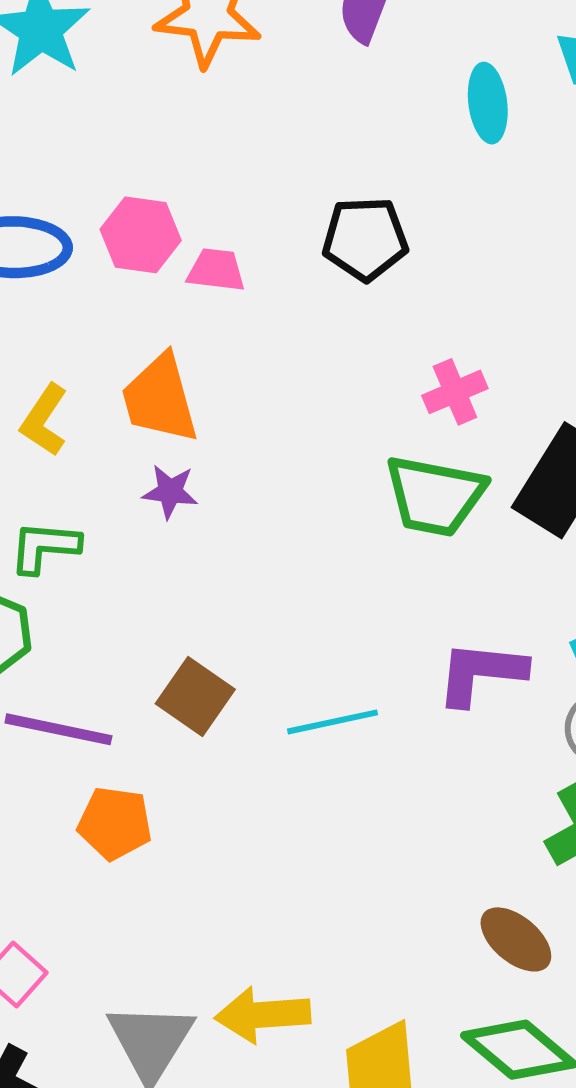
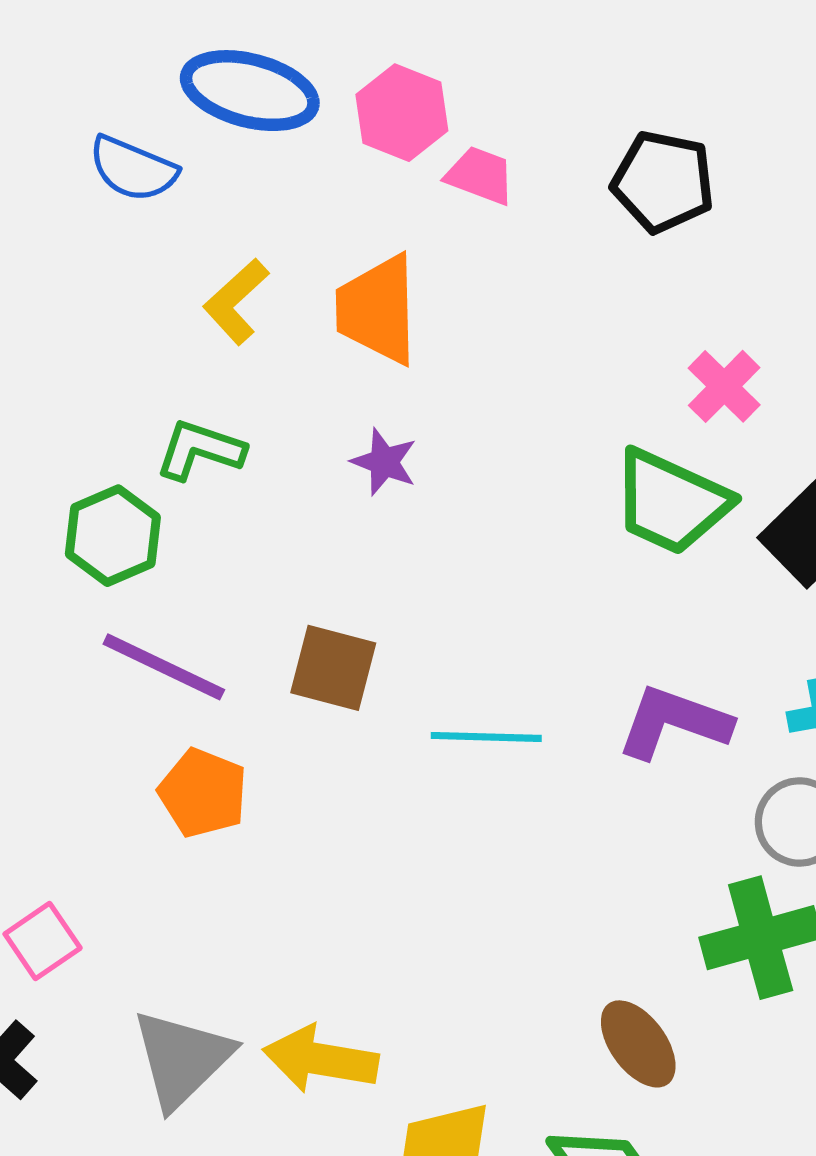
pink cross: (455, 392) -> (724, 386), turned -36
purple star: (170, 492) -> (384, 462), moved
brown square: (195, 696) -> (333, 668), turned -34

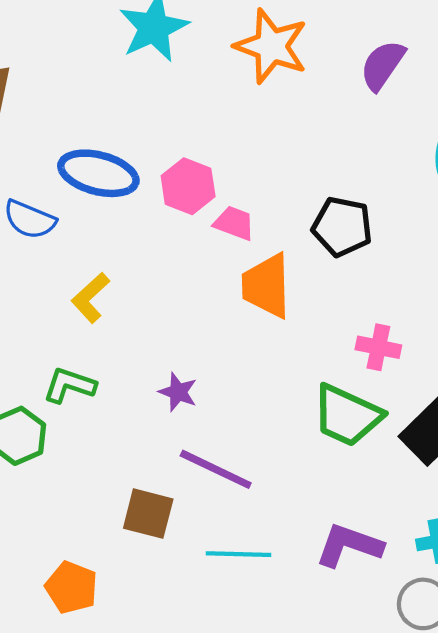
orange trapezoid: (377, 310) -> (266, 286), moved
pink cross: (724, 386) -> (378, 347), turned -33
purple line: (164, 667) -> (216, 469), moved

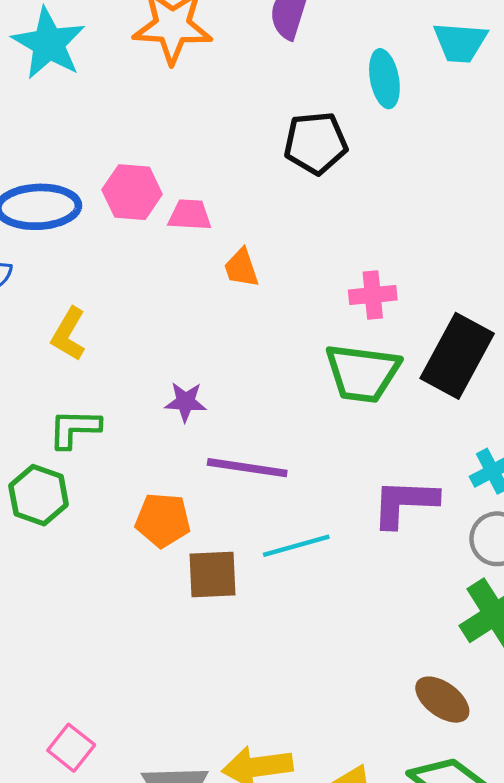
black pentagon: (342, 227) -> (316, 143), moved
orange trapezoid: (266, 286) -> (241, 268), size x0.6
brown square: (148, 514) -> (212, 575), moved
orange pentagon: (71, 587) -> (163, 520), moved

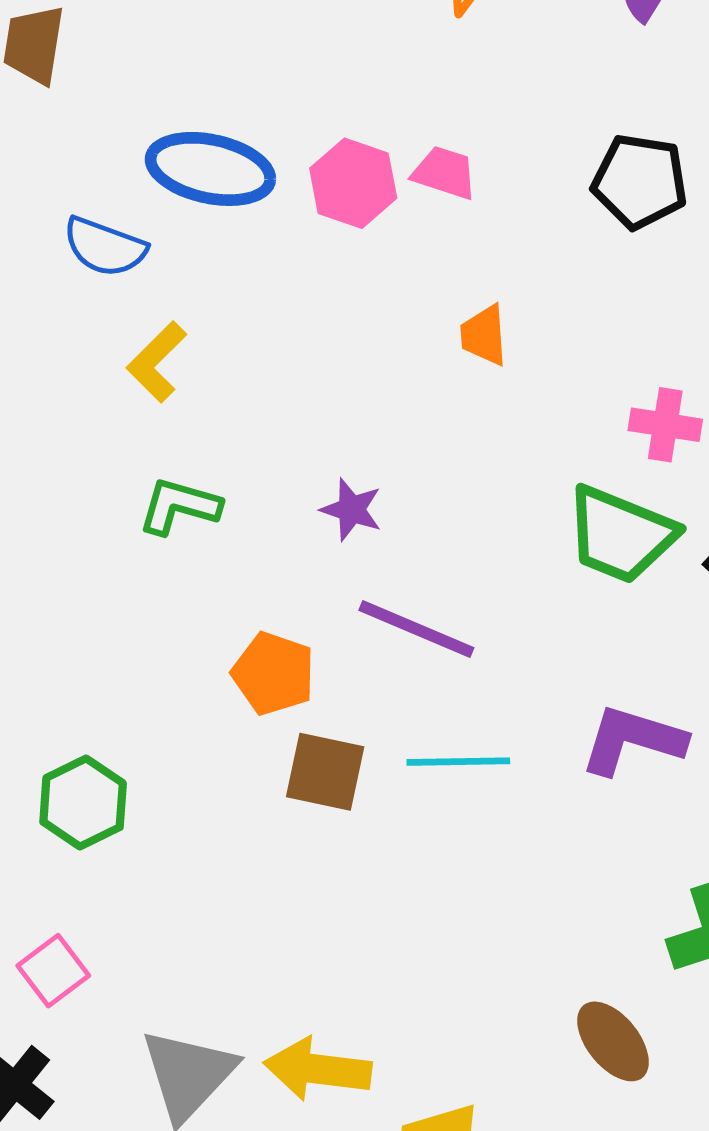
pink trapezoid: (190, 215) -> (445, 173), moved
yellow L-shape: (69, 334) -> (157, 362), moved
green hexagon: (39, 495) -> (83, 803), moved

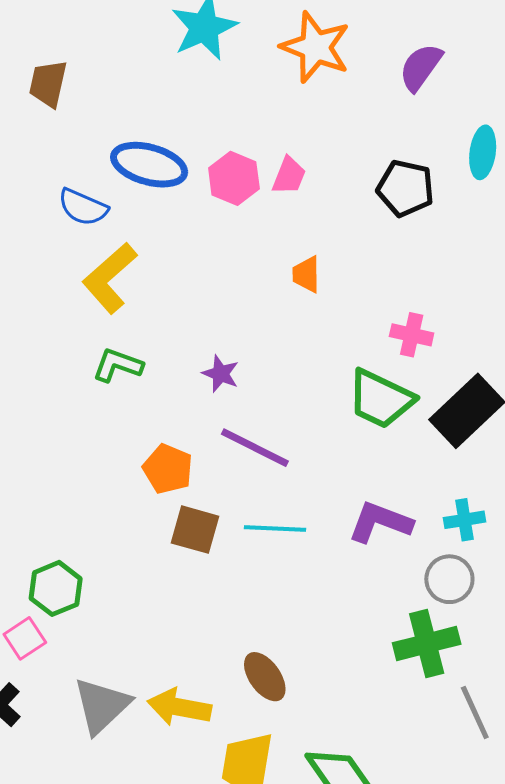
pink trapezoid: (445, 173) -> (289, 176), turned 90
yellow L-shape: (157, 362) -> (110, 278), size x1.5
green hexagon: (83, 803) -> (56, 588), moved
brown ellipse: (613, 1041) -> (265, 677), moved

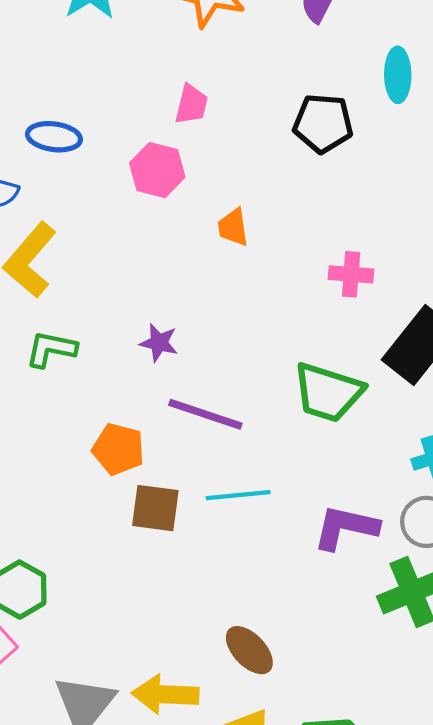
blue ellipse: (149, 165) -> (54, 137), size x0.7
pink trapezoid: (289, 176) -> (191, 104), moved
pink hexagon: (234, 178) -> (157, 170), moved
green trapezoid: (381, 399) -> (328, 392), moved
purple L-shape: (380, 522) -> (346, 527), moved

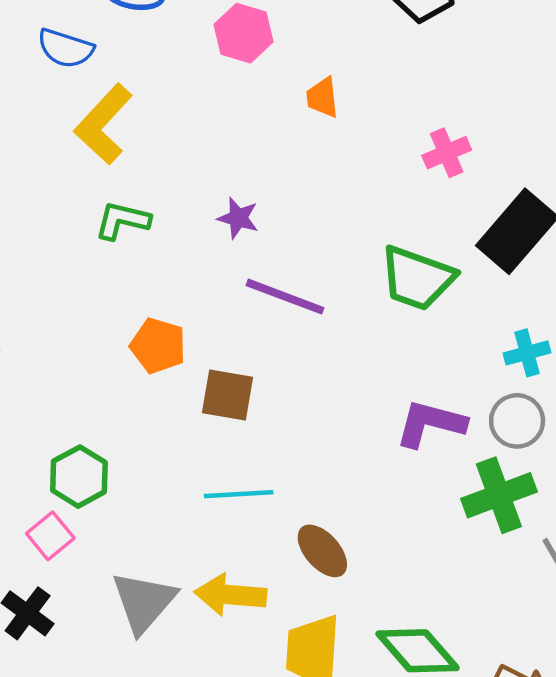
pink cross: (351, 274) -> (447, 153), turned -30
orange pentagon: (118, 449) -> (158, 346), moved
cyan line: (238, 495) -> (239, 494), moved

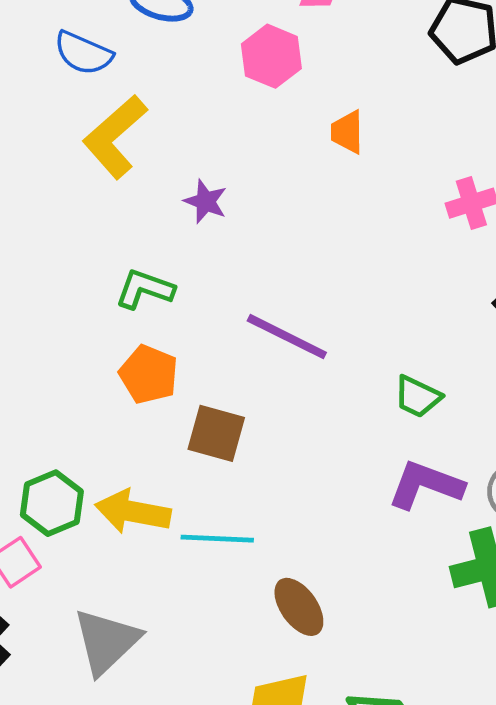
purple star: (238, 218) -> (206, 201), moved
green L-shape: (122, 220) -> (145, 289), moved
green trapezoid: (417, 278) -> (417, 397), moved, size x0.6
yellow arrow: (230, 595) -> (133, 512), moved

